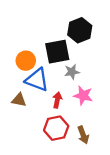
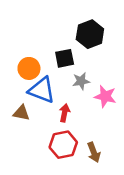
black square: (57, 52) -> (65, 58), size x0.7
pink star: (83, 96) -> (105, 96), moved

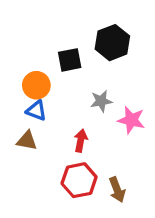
black square: (65, 58) -> (70, 60), moved
blue triangle: (42, 90) -> (36, 111), moved, size x0.6

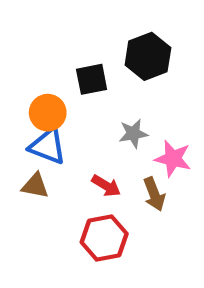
blue triangle: (36, 111) -> (48, 146), size x1.4
red arrow: (81, 141) -> (106, 186), turned 110
brown arrow: (117, 190) -> (154, 194), moved

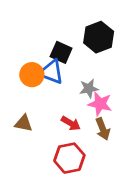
black square: (92, 79) -> (61, 52), turned 35
blue triangle: (48, 146) -> (51, 72), moved
pink star: (173, 159) -> (100, 104), moved

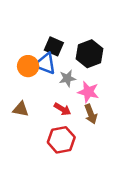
black hexagon: (99, 37) -> (90, 54), moved
gray star: (89, 89) -> (67, 78), moved

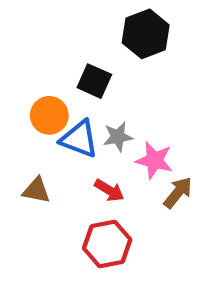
black hexagon: (90, 54) -> (146, 34), moved
blue triangle: (45, 64) -> (79, 139), moved
brown arrow: (91, 114) -> (178, 193), moved, turned -120

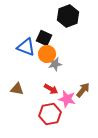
orange circle: (49, 115) -> (47, 54), moved
blue triangle: (79, 139) -> (26, 47), moved
pink star: (154, 160) -> (67, 99), moved

